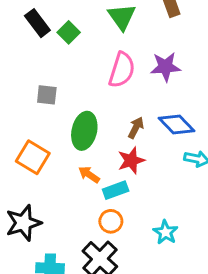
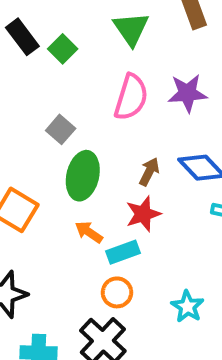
gray square: (47, 95) -> (61, 129), moved, turned 35

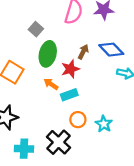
red star: (143, 214) -> (70, 69), moved
orange circle: (117, 292) -> (78, 120), moved

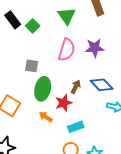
gray square: (36, 29) -> (32, 66), turned -32
cyan rectangle: (69, 95) -> (76, 127), moved

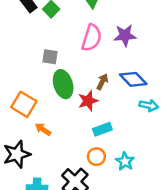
green ellipse: (43, 89) -> (63, 84), turned -30
orange arrow: (46, 117) -> (43, 129), moved

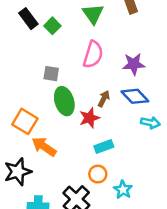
purple star: (125, 35) -> (134, 64), moved
orange arrow: (43, 129) -> (44, 147), size x1.5
cyan star: (125, 161) -> (123, 190), moved

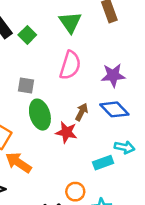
red star: (89, 118) -> (66, 132), turned 30
cyan arrow: (150, 123) -> (125, 147), moved
cyan rectangle: (104, 147) -> (103, 163), moved

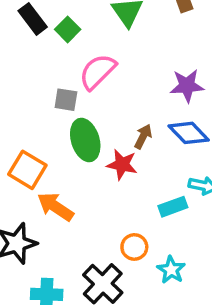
pink semicircle: (70, 65) -> (97, 72), moved, turned -152

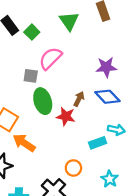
cyan star: (171, 270) -> (110, 179), moved

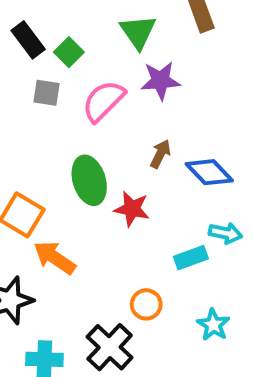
purple star: (106, 67) -> (160, 81), moved
gray square: (31, 76) -> (46, 93), moved
brown arrow: (79, 99) -> (160, 154), moved

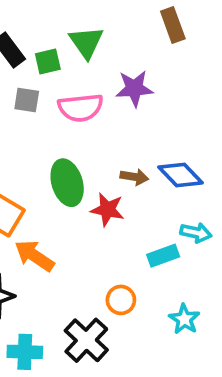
green triangle: (138, 32) -> (86, 42), moved
green square: (69, 52) -> (48, 62), turned 32
pink semicircle: (103, 101) -> (81, 108), turned -141
brown arrow: (160, 154) -> (134, 177), moved, turned 72

